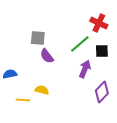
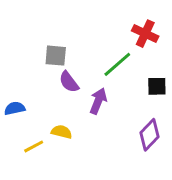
black square: (102, 51) -> (157, 86), moved
purple arrow: (85, 69) -> (98, 101), moved
yellow line: (23, 100) -> (34, 146), turned -32

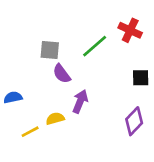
green line: (117, 64) -> (95, 46), moved
purple arrow: (98, 101) -> (80, 101), moved
yellow semicircle: (62, 132) -> (55, 119), turned -30

